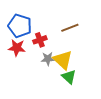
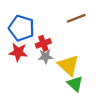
brown line: (70, 28) -> (76, 18), moved
gray star: (48, 59) -> (46, 56), moved

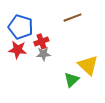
yellow triangle: (68, 65) -> (88, 65), moved
green triangle: (75, 84) -> (71, 80), turned 35

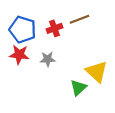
red cross: (41, 41) -> (54, 28), moved

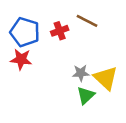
brown line: (79, 19) -> (87, 21), turned 48
gray star: (48, 59) -> (81, 73), moved

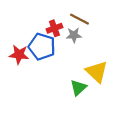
blue pentagon: (25, 32) -> (42, 47), moved
gray star: (81, 73) -> (74, 35), moved

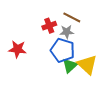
blue pentagon: (42, 47) -> (63, 50), moved
green triangle: (78, 88) -> (70, 66), moved

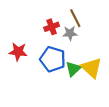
brown line: (72, 17) -> (75, 18), turned 36
blue pentagon: (63, 50) -> (53, 59), moved

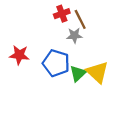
red cross: (52, 27) -> (62, 14), moved

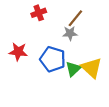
red cross: (62, 14) -> (39, 13), moved
brown line: (80, 19) -> (75, 18), turned 66

